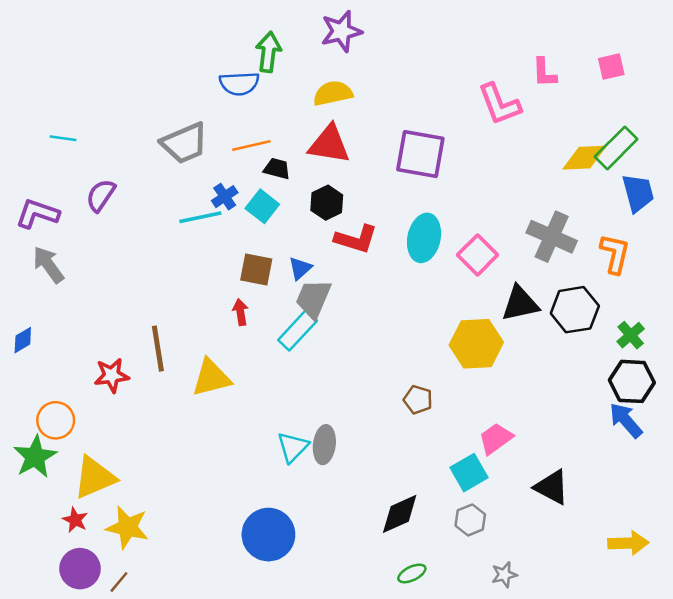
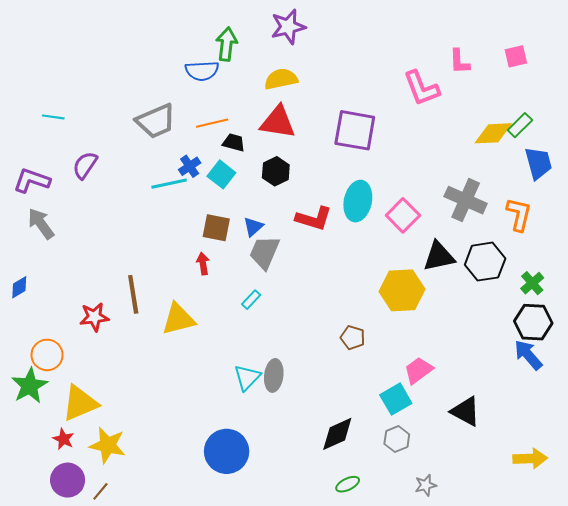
green rectangle: (616, 148) -> (520, 125), size x0.7
red L-shape: (356, 239) -> (314, 218), moved
cyan rectangle: (298, 330) -> (251, 300), moved, size x0.6

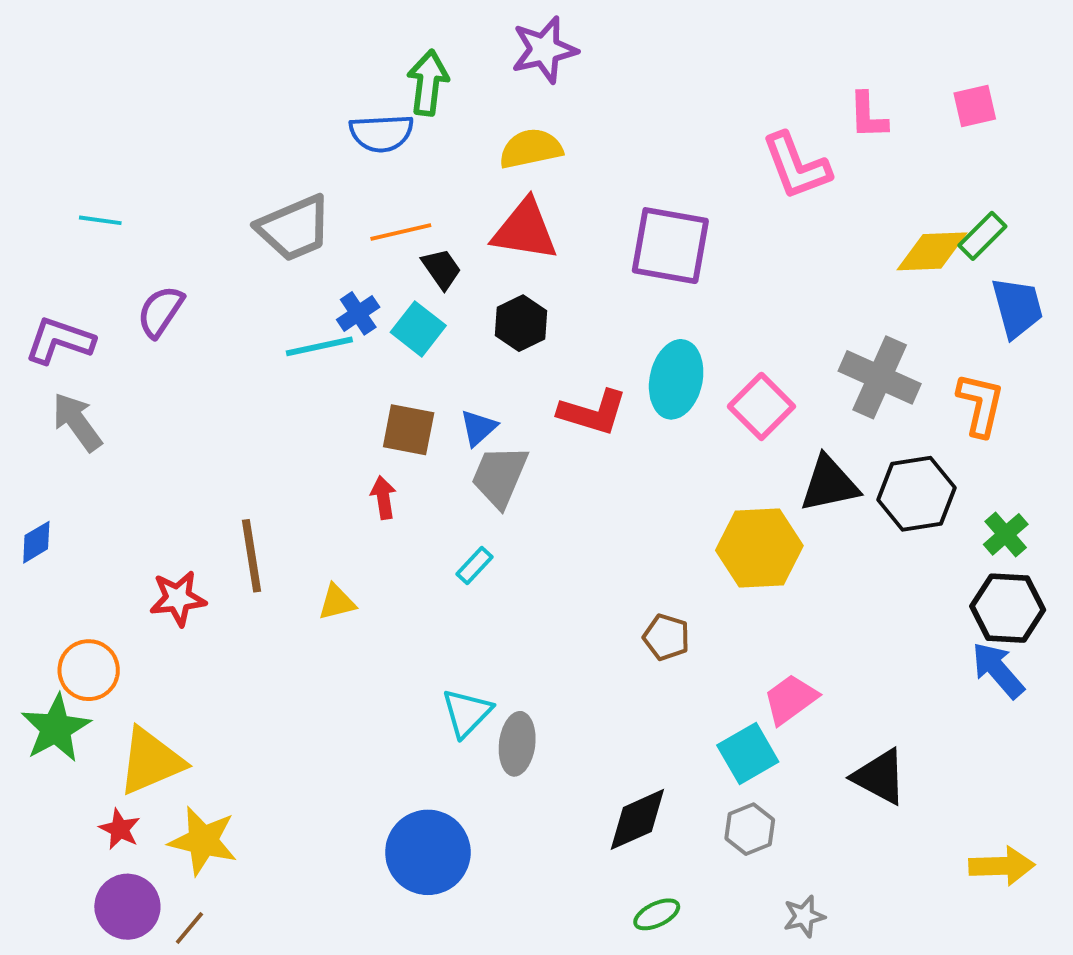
black trapezoid: (234, 143) -> (442, 269), turned 40
yellow triangle: (178, 319) -> (337, 602), size x0.6
gray ellipse: (274, 375) -> (517, 744), moved

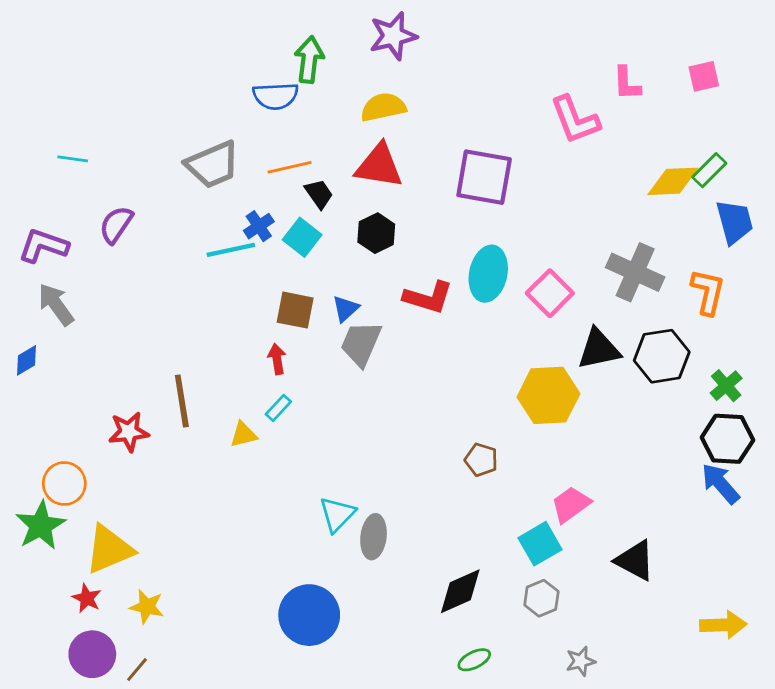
blue diamond: (36, 542) -> (27, 360), moved
cyan rectangle: (474, 565) -> (278, 408), moved
yellow star: (203, 841) -> (147, 607), size x0.7

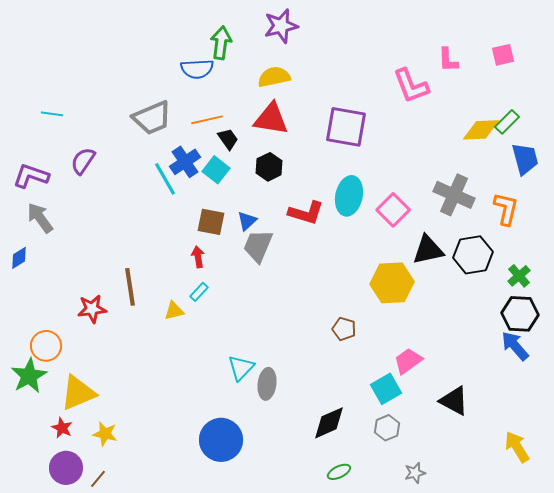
blue cross: (259, 226) -> (185, 162), size x1.4
cyan line: (231, 250) -> (165, 179), turned 72
yellow arrow: (723, 625) -> (517, 447), turned -120

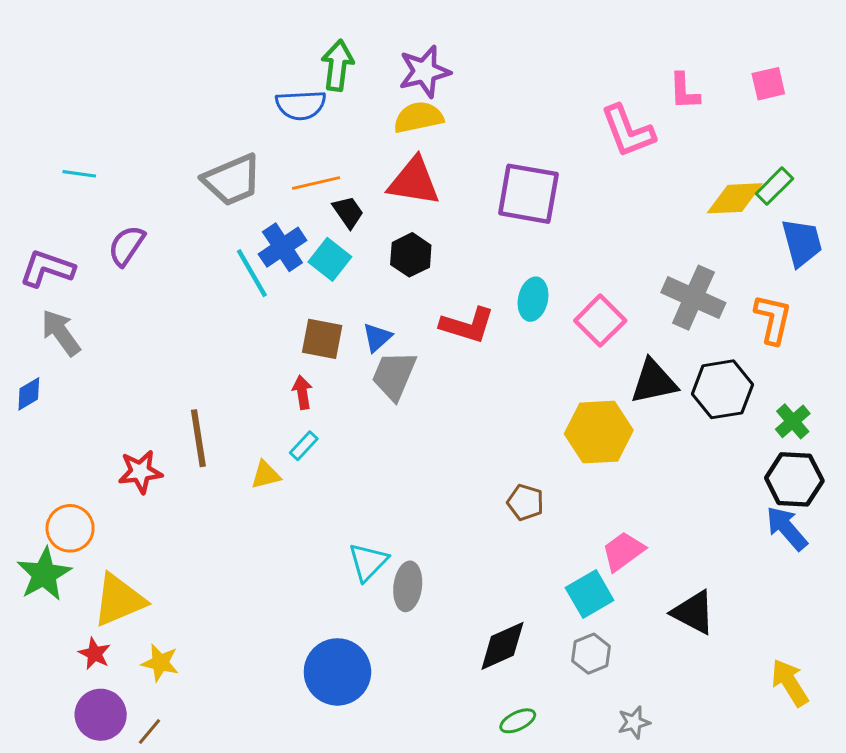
purple star: (281, 26) -> (425, 71), moved
cyan ellipse: (349, 196) -> (533, 299), size x0.7

